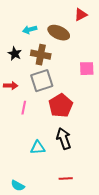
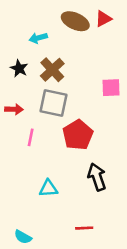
brown ellipse: (59, 33) -> (75, 21), moved
brown cross: (41, 55) -> (52, 70), turned 36
gray square: (42, 81) -> (54, 103), turned 30
black arrow: (64, 139) -> (97, 177), moved

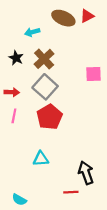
gray square: (54, 103) -> (45, 87), turned 30
red pentagon: (78, 135) -> (49, 117), moved
pink line: (31, 137) -> (14, 116), moved
black arrow: (97, 177) -> (86, 173), moved

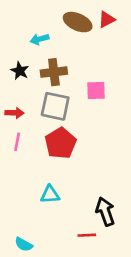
brown cross: (44, 59) -> (54, 72), turned 36
pink square: (93, 74) -> (96, 90), moved
gray square: (45, 87) -> (55, 106), turned -30

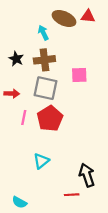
red triangle: (107, 19) -> (88, 16), turned 32
cyan arrow: (39, 39) -> (43, 33), moved, turned 80
pink line: (17, 142) -> (24, 117), moved
cyan triangle: (50, 194) -> (41, 161), turned -35

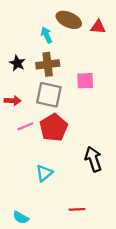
red triangle: (88, 16) -> (98, 27), moved
pink line: (24, 117) -> (25, 126), turned 56
black arrow: (87, 175) -> (93, 159), moved

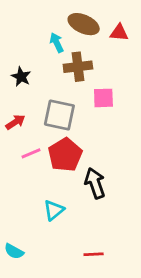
brown cross: (48, 64) -> (78, 67), moved
red arrow: (13, 101) -> (15, 122), turned -35
black arrow: (93, 159) -> (95, 183), moved
cyan semicircle: (21, 218) -> (14, 251), moved

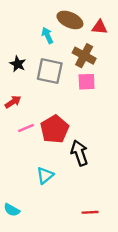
brown cross: (78, 67) -> (84, 56), moved, turned 35
gray square: (59, 115) -> (50, 71), moved
red line: (94, 254) -> (90, 212), moved

